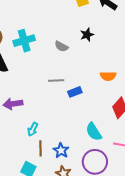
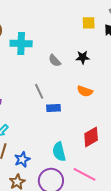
orange semicircle: (108, 76) -> (85, 91), moved
gray line: (56, 80) -> (39, 91), turned 49

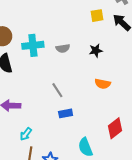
gray semicircle: (55, 61) -> (63, 48), moved, turned -48
blue rectangle: (53, 108) -> (66, 113), moved

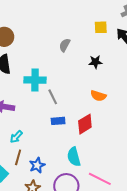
cyan cross: (33, 45) -> (35, 80), moved
gray semicircle: (63, 48) -> (65, 45), moved, turned 120
red diamond: (115, 128) -> (85, 124), moved

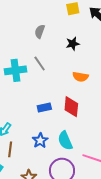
gray line: (53, 97) -> (40, 64), moved
red diamond: (85, 124) -> (71, 107), turned -45
blue star: (37, 165) -> (40, 141), moved

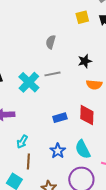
black star: (73, 44) -> (85, 61), moved
gray line: (40, 64) -> (52, 74), turned -63
cyan cross: (16, 70) -> (29, 82), turned -35

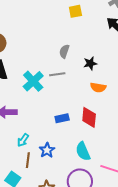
yellow square: (82, 17) -> (75, 11), moved
gray semicircle: (51, 42) -> (64, 51), moved
blue star: (58, 151) -> (47, 150), moved

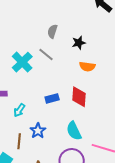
gray line: (57, 74) -> (46, 55), turned 49
cyan arrow: (23, 140) -> (19, 110), moved

